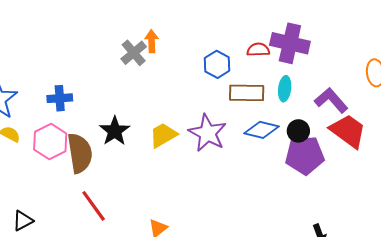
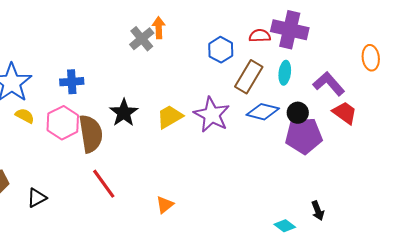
brown rectangle: (247, 93) -> (249, 77), turned -60
red trapezoid: (348, 131) -> (345, 113), size x0.7

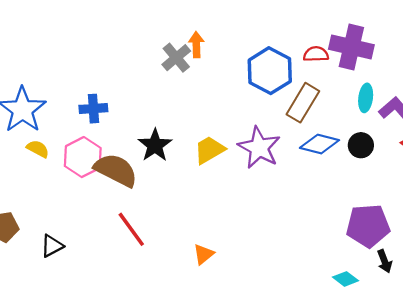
blue hexagon: (221, 50) -> (270, 71), size x1.5
cyan ellipse: (285, 73) -> (366, 98), moved
brown semicircle: (91, 134) -> (116, 170), turned -54
purple pentagon: (304, 136) -> (368, 226), moved

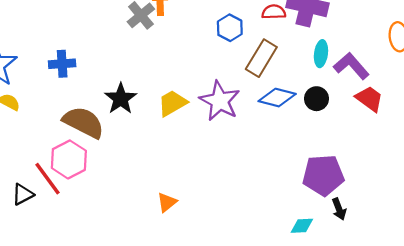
blue hexagon: (270, 71) -> (230, 28), size x0.6
pink hexagon: (83, 157) -> (69, 159), moved
red line: (131, 229) -> (47, 179), moved
cyan diamond: (345, 279) -> (302, 226), turned -40

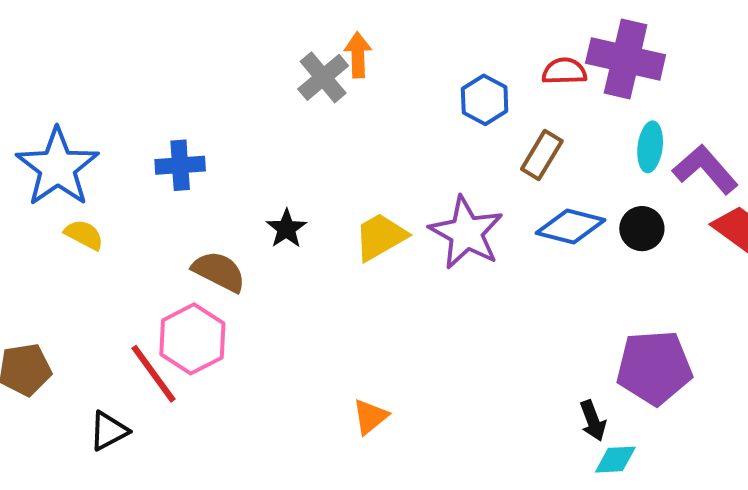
brown rectangle: (261, 58) -> (542, 155), size x0.7
black star: (121, 99) -> (286, 229), size x0.7
brown semicircle: (84, 122) -> (219, 272), size x0.7
black triangle: (23, 194) -> (109, 431), moved
black arrow: (339, 209) -> (593, 421), moved

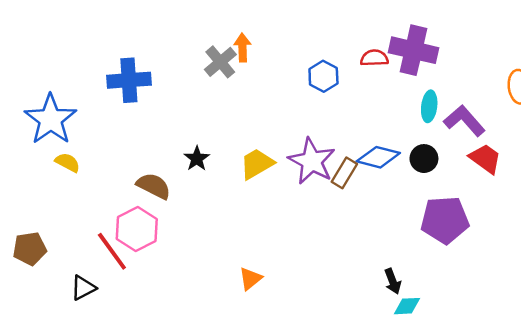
brown rectangle: (542, 155) -> (344, 173), moved
blue cross: (180, 165) -> (129, 80), moved, size x1.4
purple pentagon: (654, 368) -> (445, 220), moved

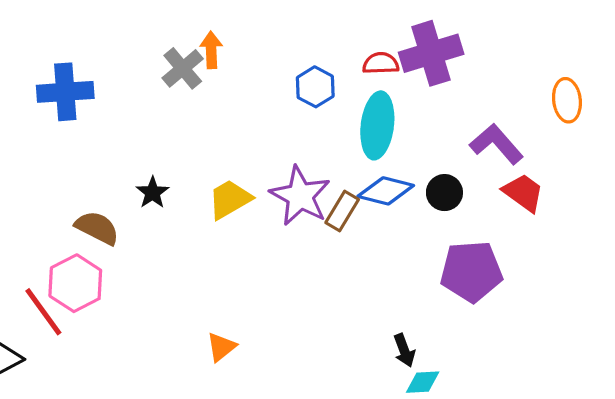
purple cross: (414, 50) -> (431, 53), turned -30
cyan ellipse: (429, 106) -> (377, 125), moved, size x1.6

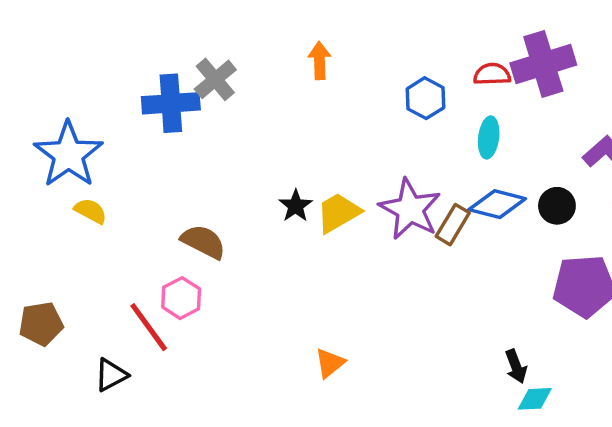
gray cross: (183, 68) -> (215, 79), moved
cyan ellipse: (377, 125) -> (489, 137), size x0.6
black star: (153, 193) -> (296, 206), moved
pink hexagon: (75, 283) -> (181, 298), size x0.7

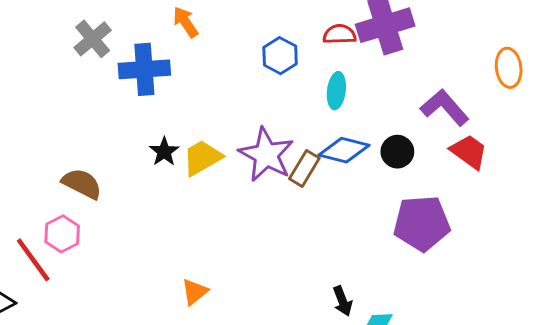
orange arrow: (319, 61) -> (186, 22), turned -32
blue cross: (171, 103) -> (144, 69), moved
black arrow: (516, 366) -> (342, 301), moved

